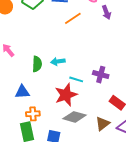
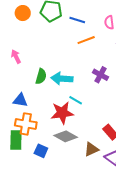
cyan arrow: (58, 61) -> (62, 79), size x1.5
purple cross: (101, 75) -> (101, 75), moved
orange cross: (33, 114) -> (26, 124), size x1.5

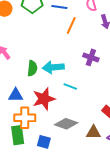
orange line: (86, 40) -> (71, 25), turned -36
red star: (62, 113) -> (44, 99), moved
brown triangle: (91, 149) -> (94, 132), turned 35

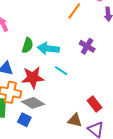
gray diamond: (66, 124) -> (33, 103), moved

